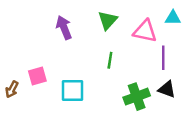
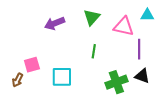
purple arrow: (64, 28) -> (55, 23), turned -90
brown arrow: (12, 89) -> (17, 80), moved

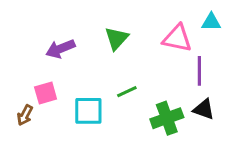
green triangle: (92, 17) -> (117, 38), moved
purple arrow: (55, 23) -> (60, 49), moved
green line: (94, 51) -> (127, 92), moved, turned 56

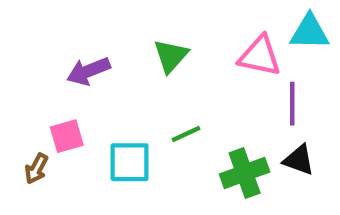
cyan triangle: (211, 22) -> (310, 32), size x1.4

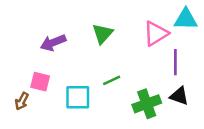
pink triangle: (260, 56) -> (156, 34), turned -44
pink square: (67, 136) -> (40, 82), turned 30

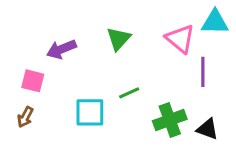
pink triangle: (156, 34) -> (180, 39), turned -48
pink square: (40, 82) -> (33, 81), moved
black triangle: (179, 96) -> (207, 129), moved

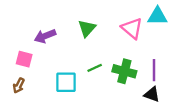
purple line: (203, 72) -> (154, 70), moved
green cross: (170, 120) -> (124, 71), moved, turned 35

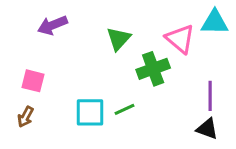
purple arrow: (45, 36) -> (52, 25), moved
green line: (95, 68) -> (125, 109), moved
green cross: (124, 71) -> (153, 69), moved, turned -35

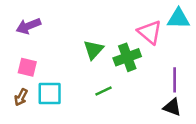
purple arrow: (52, 25) -> (28, 26), moved
green triangle: (119, 39) -> (93, 50), moved
cyan square: (90, 112) -> (50, 94), moved

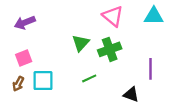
pink triangle: (150, 32) -> (113, 16), moved
pink square: (27, 67) -> (24, 58), turned -35
black triangle: (172, 107) -> (131, 95), moved

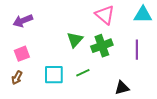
purple line: (150, 69) -> (137, 50), moved
cyan square: (43, 81) -> (54, 75), moved
black triangle: (131, 95) -> (122, 88), turned -35

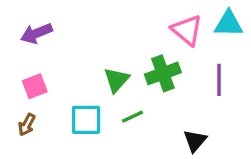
pink triangle: (105, 15) -> (187, 30), moved
green triangle: (75, 40) -> (116, 80), moved
black triangle: (122, 88) -> (195, 141), turned -35

